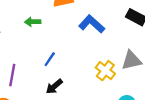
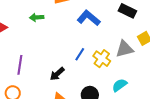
blue line: (50, 59) -> (80, 54), moved

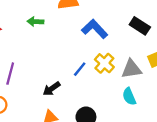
yellow cross: (102, 59) -> (104, 63), moved
cyan semicircle: (120, 85) -> (129, 96), moved, turned -84

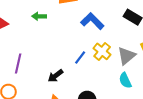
gray triangle: (132, 69) -> (126, 56), turned -30

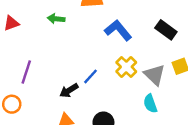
gray triangle: (126, 56) -> (155, 75), turned -42
blue line: (80, 57) -> (91, 76), moved

